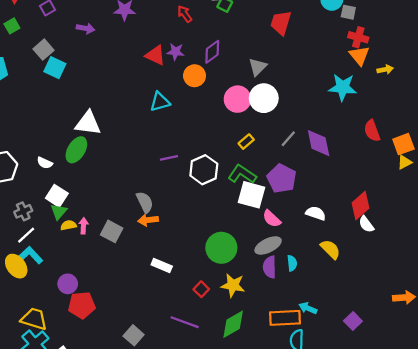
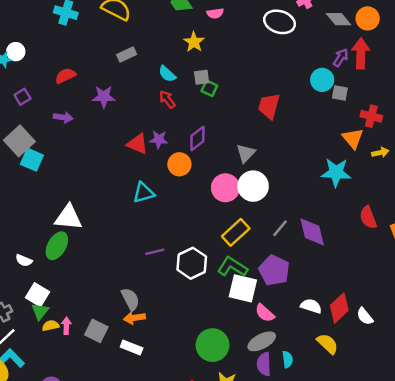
red cross: (358, 37) -> (371, 116), moved
gray square: (43, 50) -> (19, 141), size x1.4
yellow rectangle: (246, 142) -> (236, 232), size x1.6
red diamond: (361, 205) -> (339, 308), moved
white rectangle: (162, 265) -> (132, 347), moved

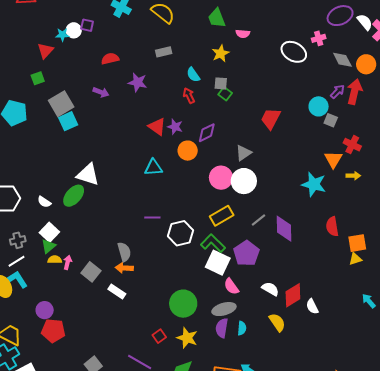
purple square: (22, 97) -> (87, 25), moved, turned 32
cyan square: (32, 160) -> (68, 121), turned 30

